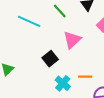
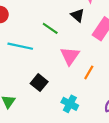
black square: (50, 59) -> (39, 83), moved
orange line: (85, 77) -> (89, 72), moved, turned -48

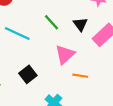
black triangle: (78, 15) -> (80, 24), moved
orange line: (89, 72) -> (80, 76), turned 56

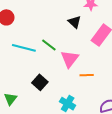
green line: (51, 22) -> (49, 45), moved
black triangle: (80, 24) -> (75, 22), moved

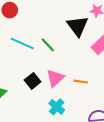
black triangle: (75, 22) -> (78, 26), size x1.6
pink triangle: (70, 59) -> (55, 78), moved

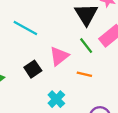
green line: (48, 45) -> (86, 46), moved
pink triangle: (55, 78) -> (59, 56), moved

